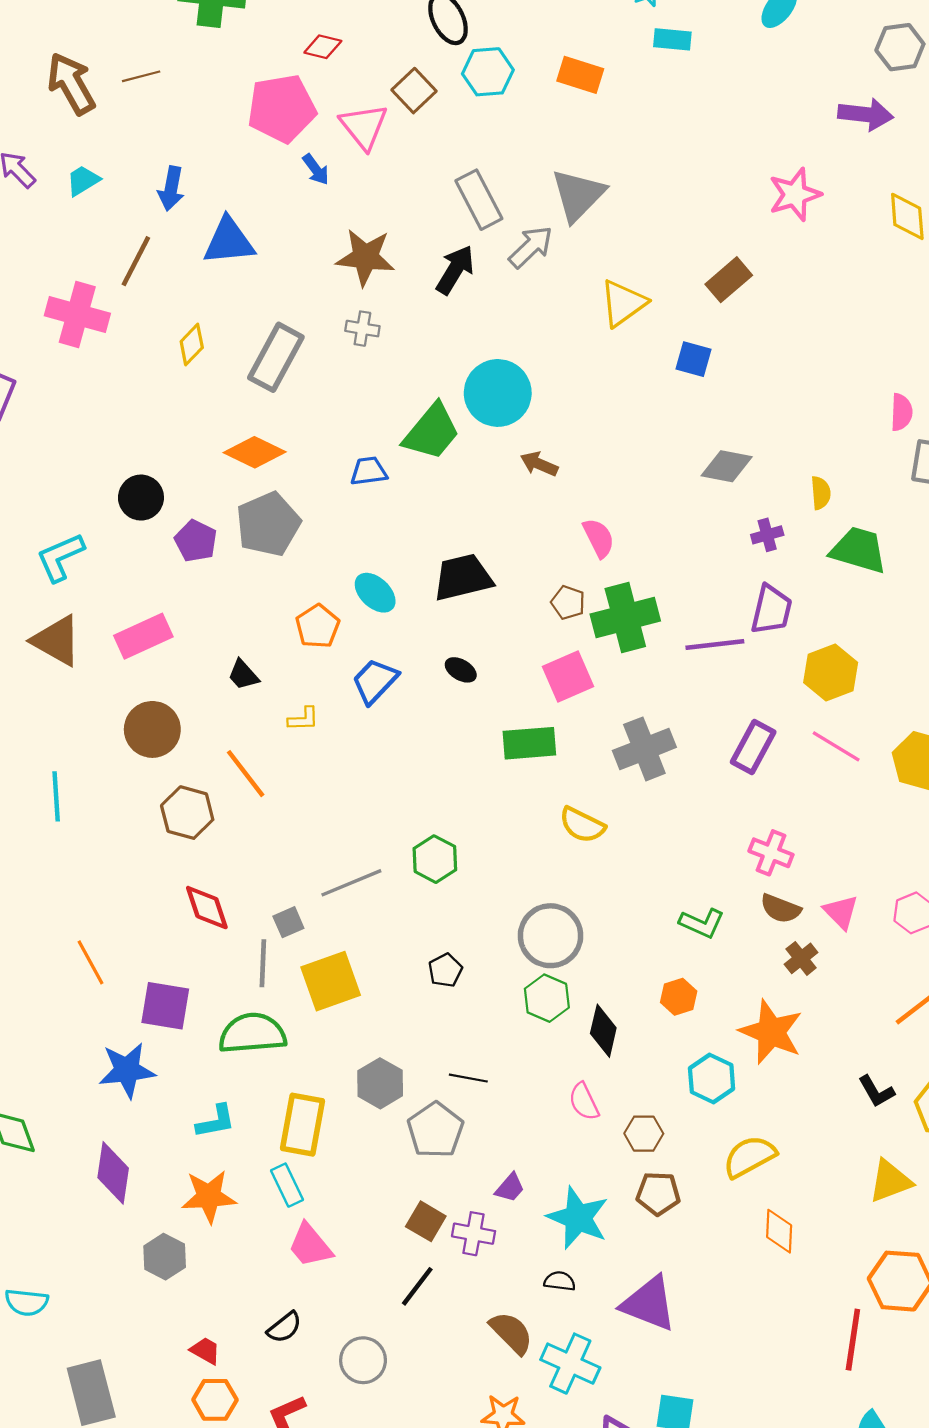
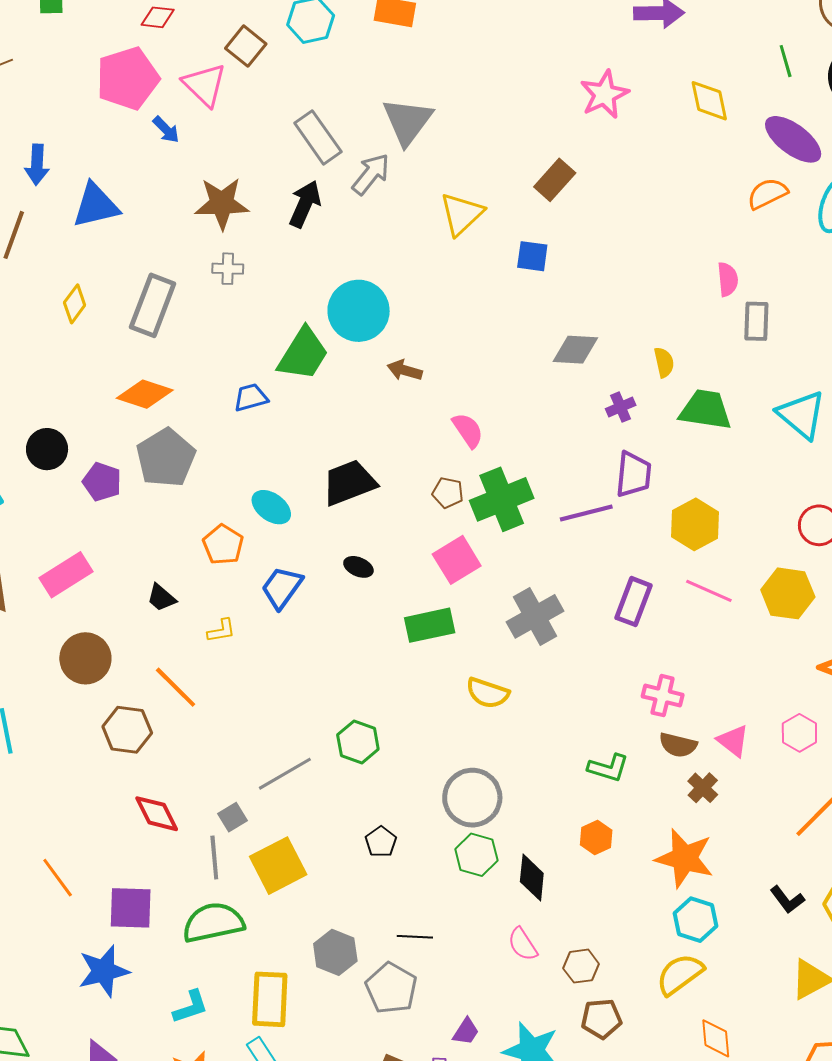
cyan hexagon: (712, 1078) -> (696, 920), moved

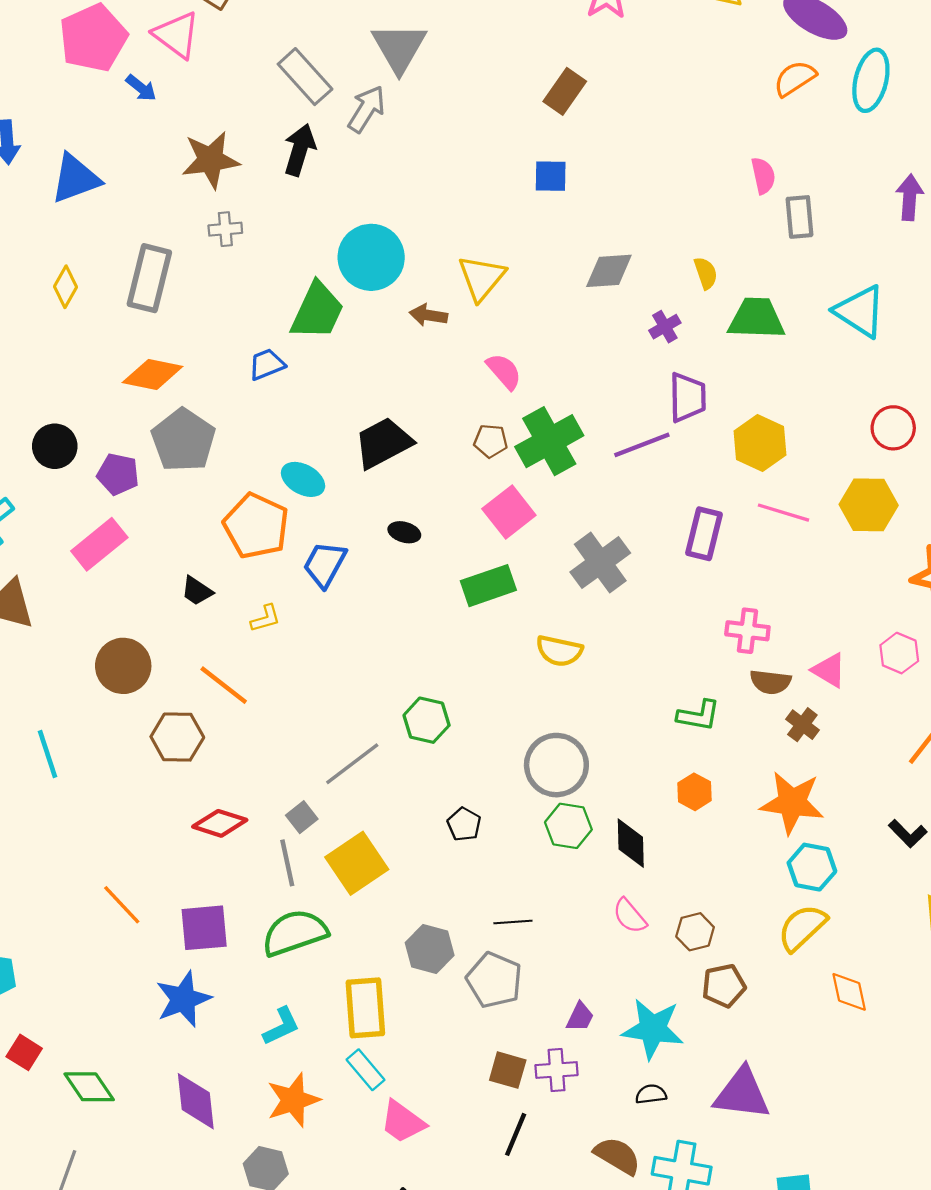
yellow triangle: (462, 214) -> (481, 278), moved
orange pentagon: (223, 545) -> (256, 526), size x1.5
pink rectangle: (66, 575) -> (99, 544), moved
red diamond: (157, 814) -> (220, 823), turned -39

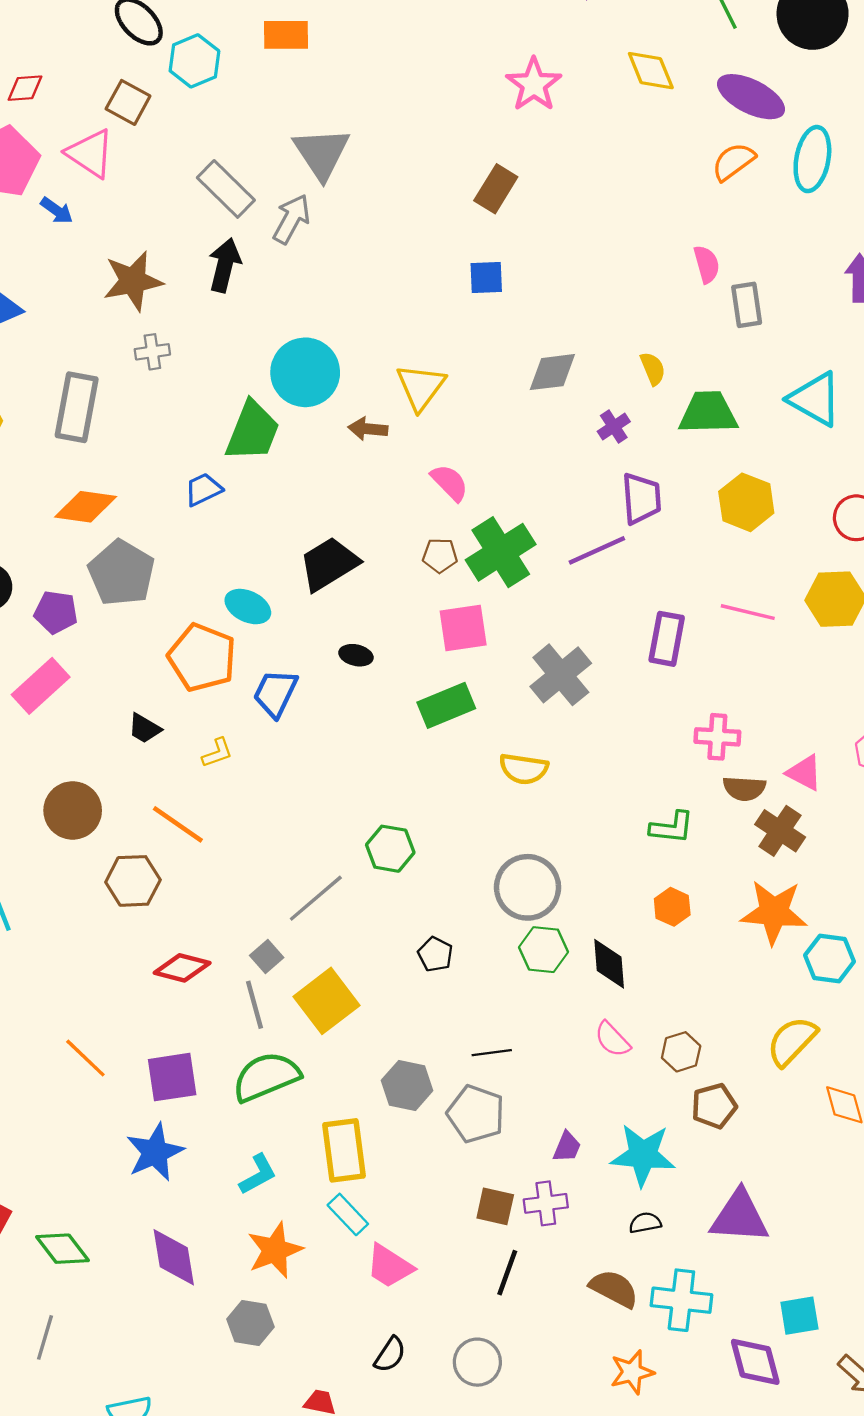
yellow hexagon: (760, 443) -> (746, 502), moved
pink square: (509, 512) -> (463, 628), turned 33
brown cross: (802, 725) -> (780, 831), size x1.4
cyan hexagon: (812, 867) -> (830, 958), moved

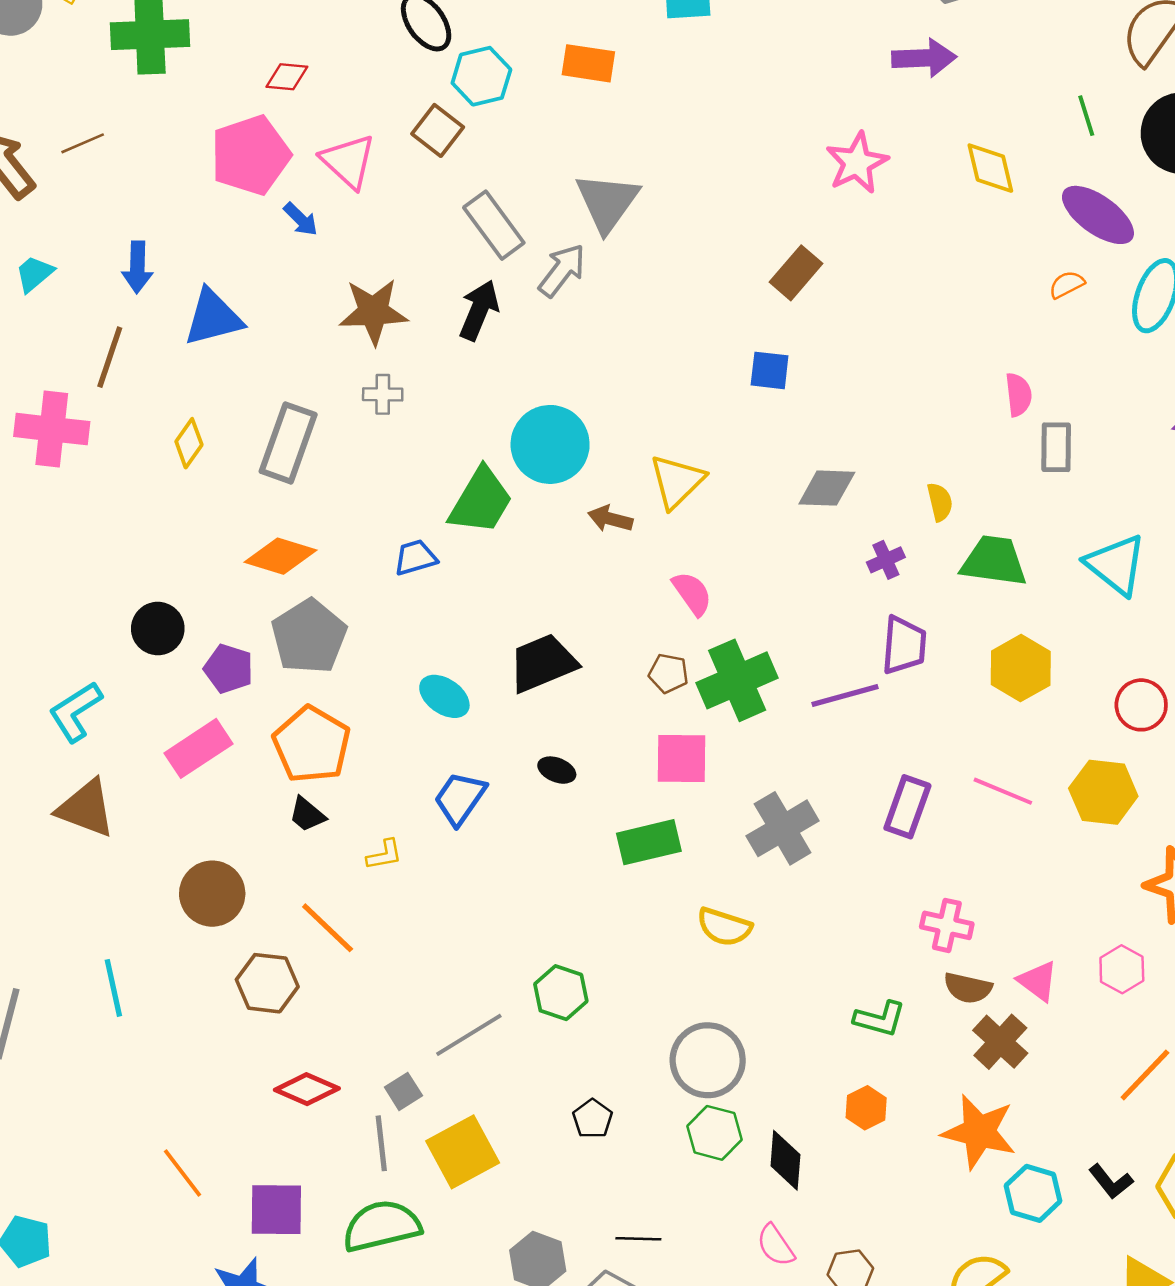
brown square: (128, 102) -> (438, 130), moved
orange semicircle: (733, 162) -> (1067, 285), size x0.7
orange pentagon: (202, 658) -> (312, 745), moved

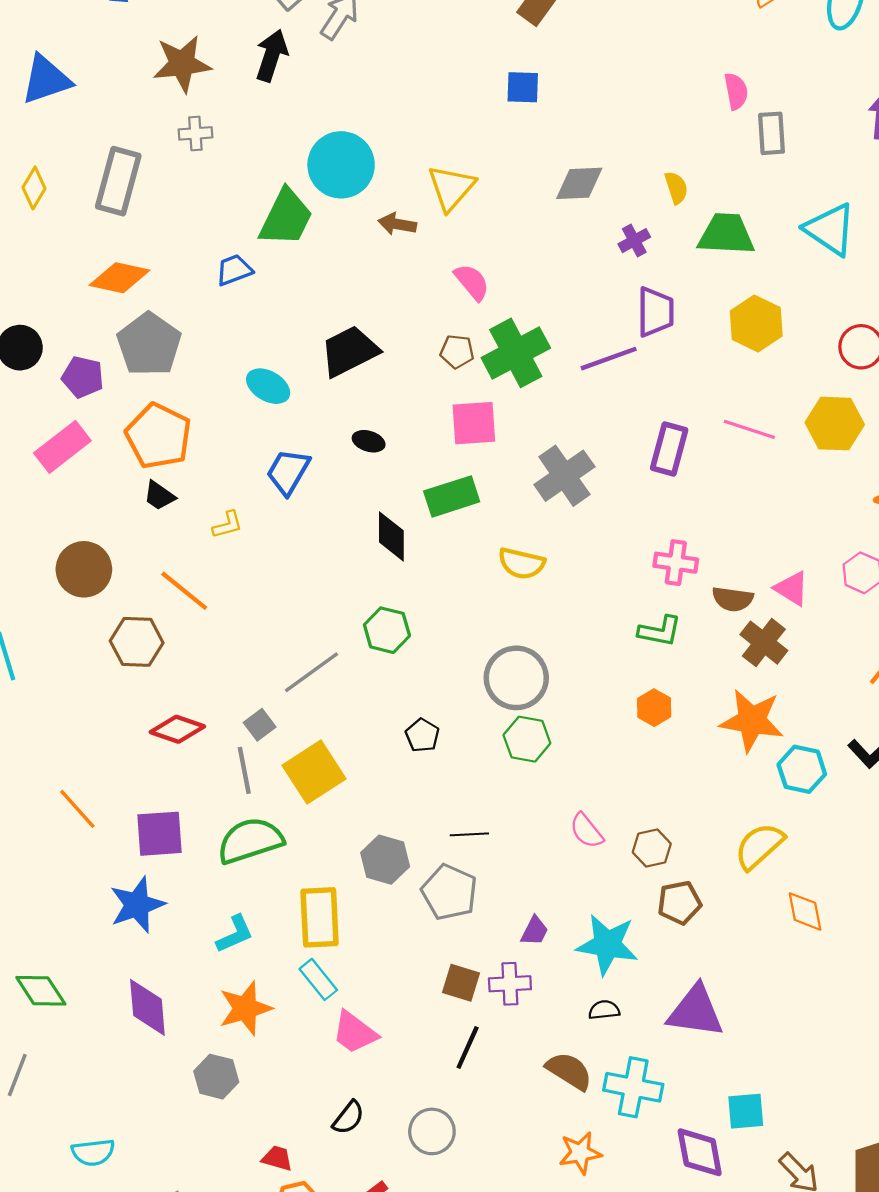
pink cross: (947, 925) -> (676, 563), moved
black diamond: (785, 1160) -> (391, 536), moved

